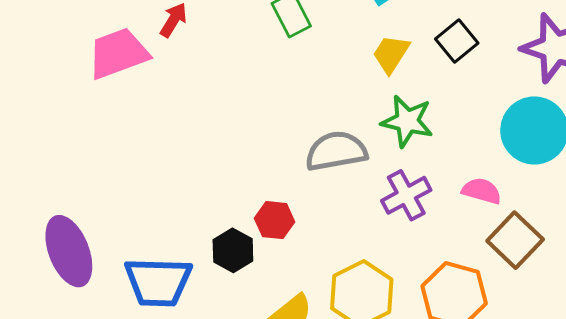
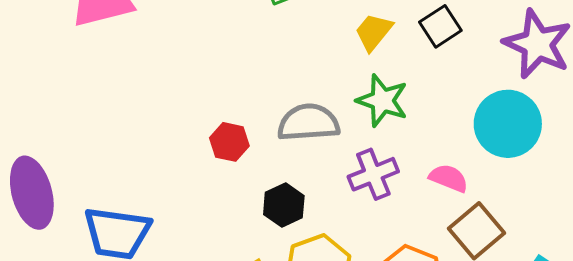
red hexagon: (275, 220) -> (229, 142), moved
black hexagon: (233, 250) -> (284, 205), moved

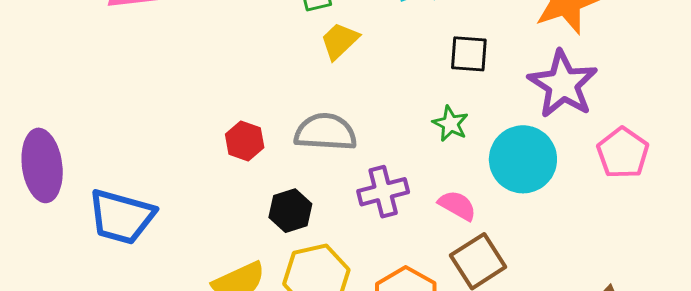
black square: (440, 26) -> (469, 54), turned 30
yellow trapezoid: (374, 32) -> (340, 41), moved
green star: (382, 101) -> (451, 124), moved, size x0.7

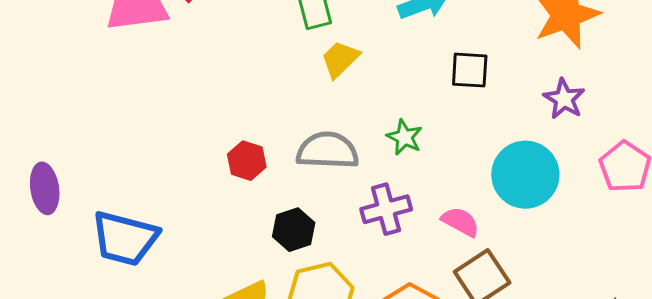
purple star: (563, 84) -> (564, 99), size x0.6
green star: (451, 124) -> (404, 137), moved
purple ellipse: (42, 165) -> (45, 188), size x0.7

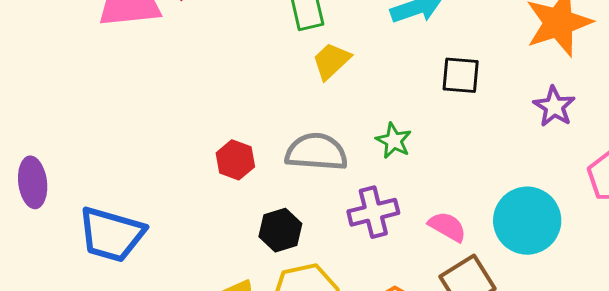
cyan circle: (525, 175) -> (527, 221), moved

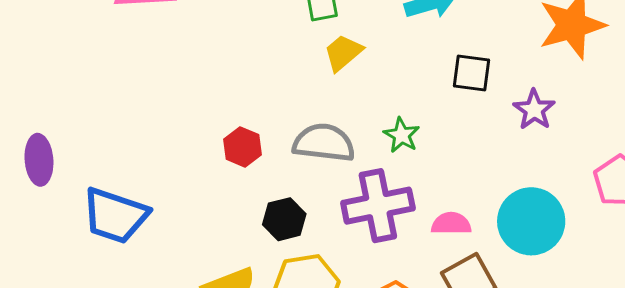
purple star: (554, 107) -> (534, 110), moved
purple cross: (373, 212) -> (378, 206), size x1.4
pink semicircle: (447, 227) -> (451, 224), turned -33

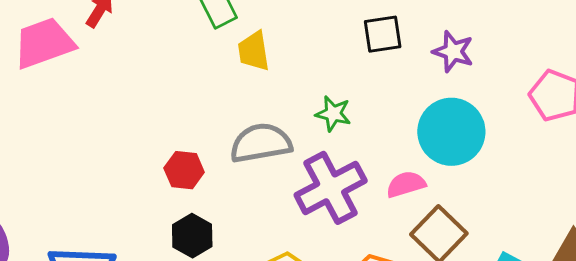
yellow trapezoid: (343, 53) -> (254, 51), turned -42
black hexagon: (284, 219) -> (192, 236), moved
cyan circle: (531, 221) -> (451, 132), moved

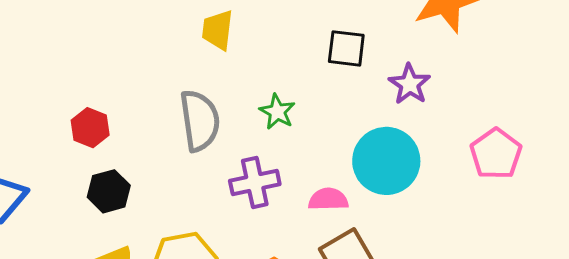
gray semicircle: (261, 143) -> (200, 121), turned 76
red hexagon: (184, 170) -> (90, 128), moved
purple cross: (331, 188) -> (255, 183), size x0.7

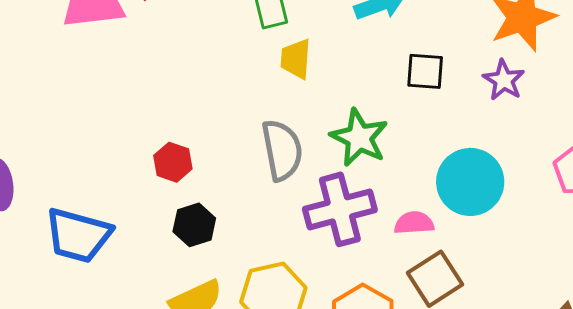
purple star: (410, 84) -> (504, 80), moved
green star: (277, 112) -> (359, 138), size x1.6
purple cross: (255, 183) -> (340, 209), size x1.4

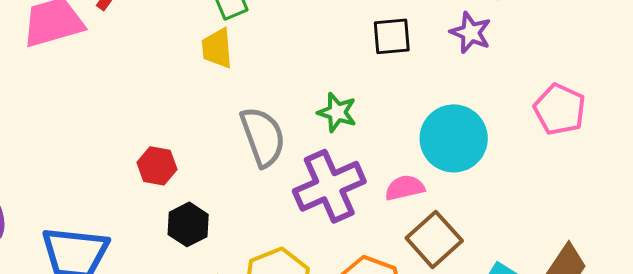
yellow trapezoid: (296, 59) -> (217, 48), moved
green star: (359, 138) -> (337, 112), size x0.7

